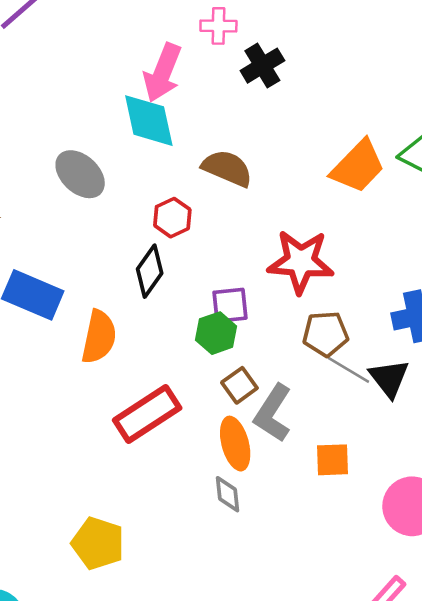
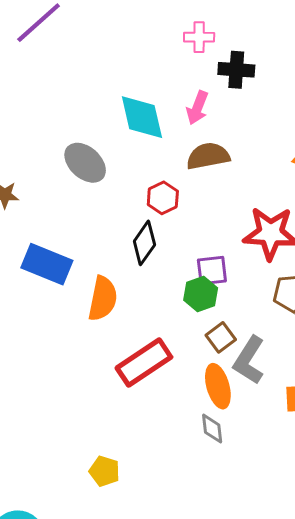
black cross: (262, 66) -> (236, 70), turned 36
pink arrow: (163, 73) -> (197, 108), moved, size x0.7
brown semicircle: (227, 168) -> (208, 156), turned -33
yellow pentagon: (98, 543) -> (104, 471), size x0.7

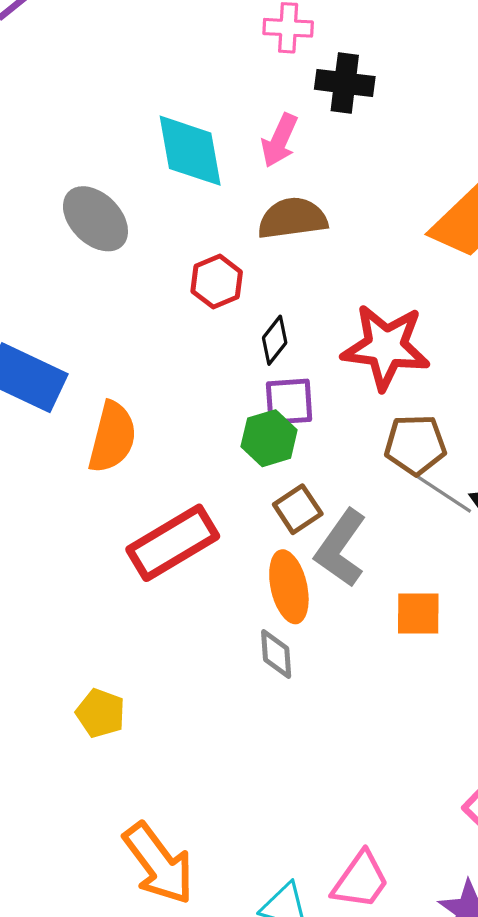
black diamond: (144, 243) -> (275, 340), moved, size x0.7

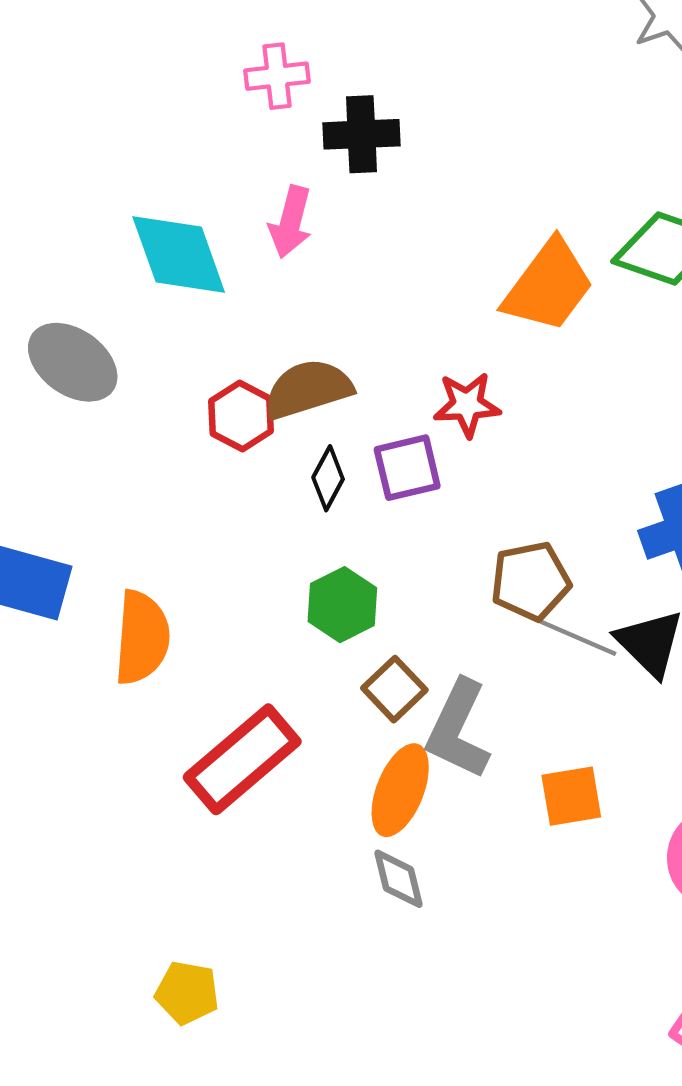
brown semicircle: (292, 218) -> (308, 389), moved
red star: (386, 347) -> (467, 405), moved, size x0.6
purple square: (289, 402) -> (407, 468), moved
orange ellipse: (289, 587) -> (400, 790), turned 44

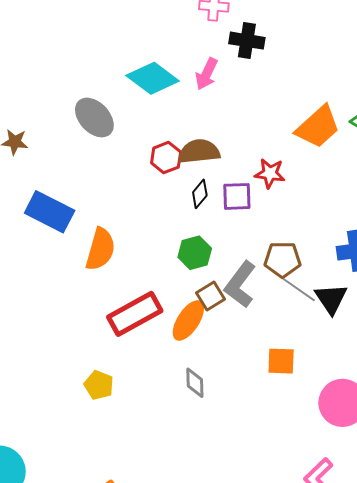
cyan diamond: (179, 255) -> (153, 78), turned -45
gray L-shape: (458, 729) -> (240, 285), moved
orange ellipse: (400, 790) -> (188, 320), moved
yellow pentagon: (187, 993) -> (99, 385), moved

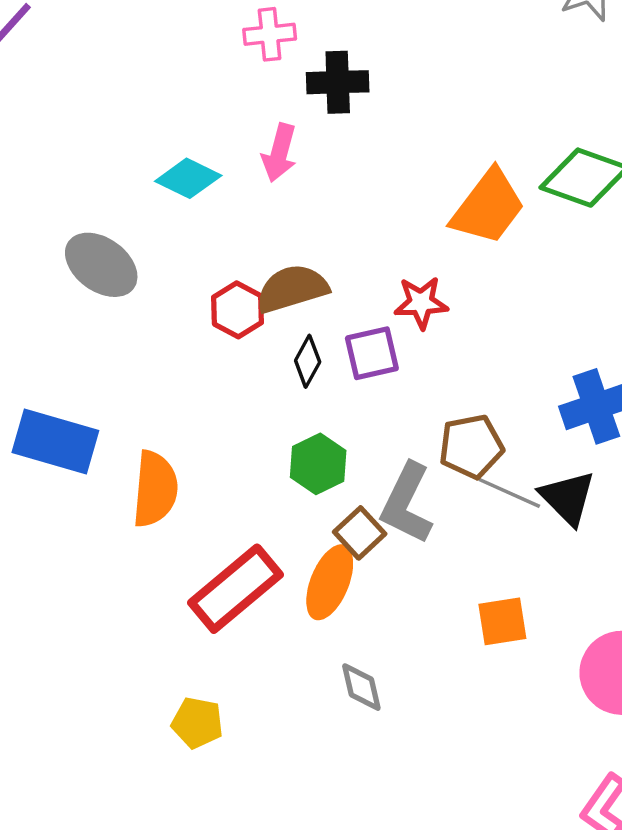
cyan diamond: (153, 78) -> (188, 178), size x0.7

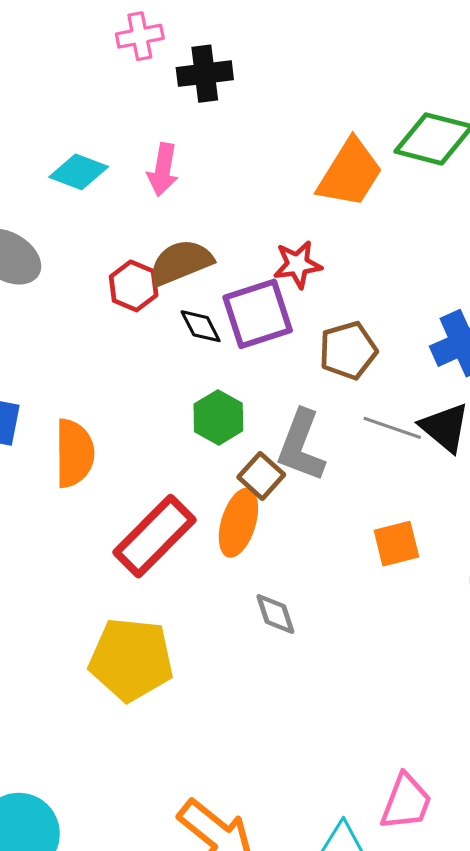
pink arrow: (279, 153) -> (163, 170), moved
purple square: (372, 353) -> (258, 314), size x1.4
black diamond: (308, 361) -> (201, 326), turned -51
brown pentagon: (471, 446) -> (348, 350), moved
yellow pentagon: (197, 723) -> (131, 659), size x1.8

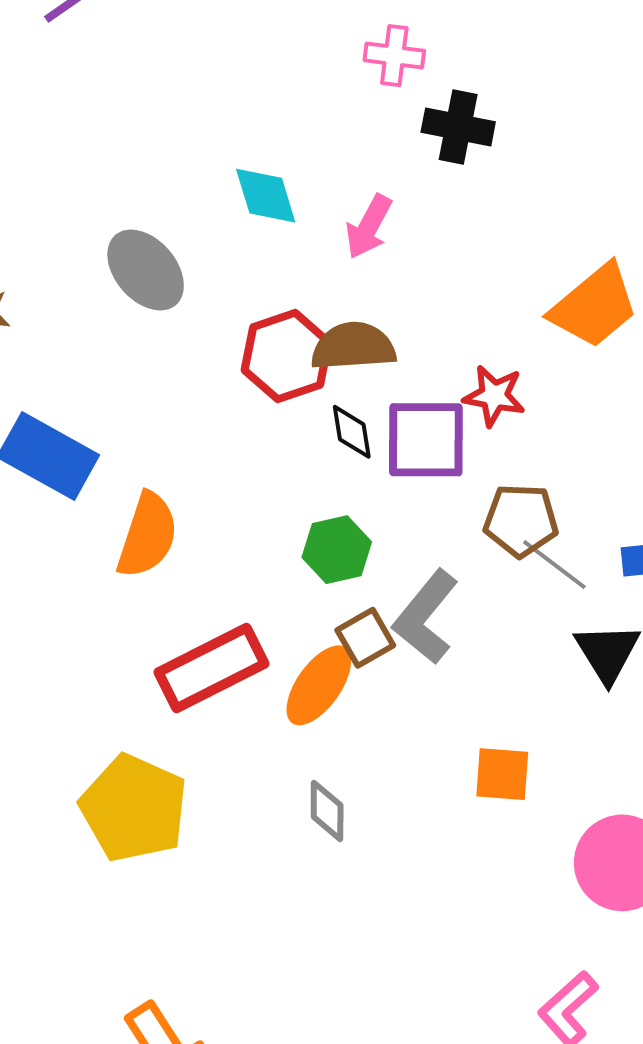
cyan diamond: (79, 172) -> (266, 196), turned 34
red hexagon: (134, 286) -> (287, 356), size x1.4
gray line: (392, 428) -> (554, 565), moved

